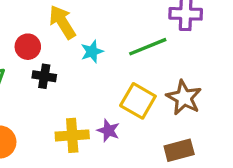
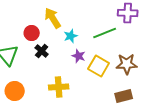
black cross: (44, 76) -> (42, 51), turned 32
brown star: (184, 98) -> (127, 64), turned -30
purple star: (108, 130) -> (79, 56), moved

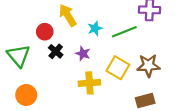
cyan star: (71, 36) -> (95, 28), moved
purple star: (79, 56) -> (83, 54), moved
yellow cross: (59, 87) -> (89, 83), moved

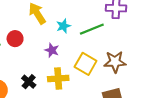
red circle: (45, 32) -> (15, 39), moved
black cross: (56, 51) -> (29, 82), moved

